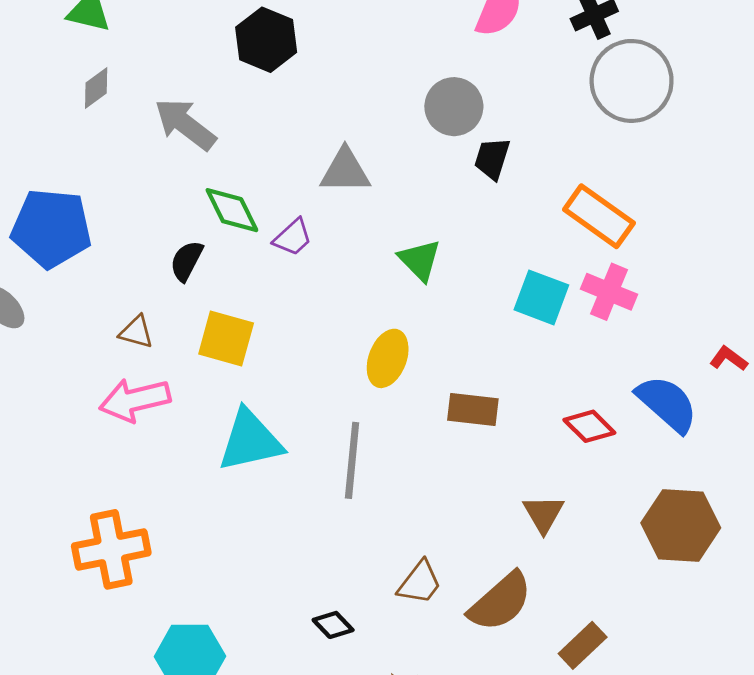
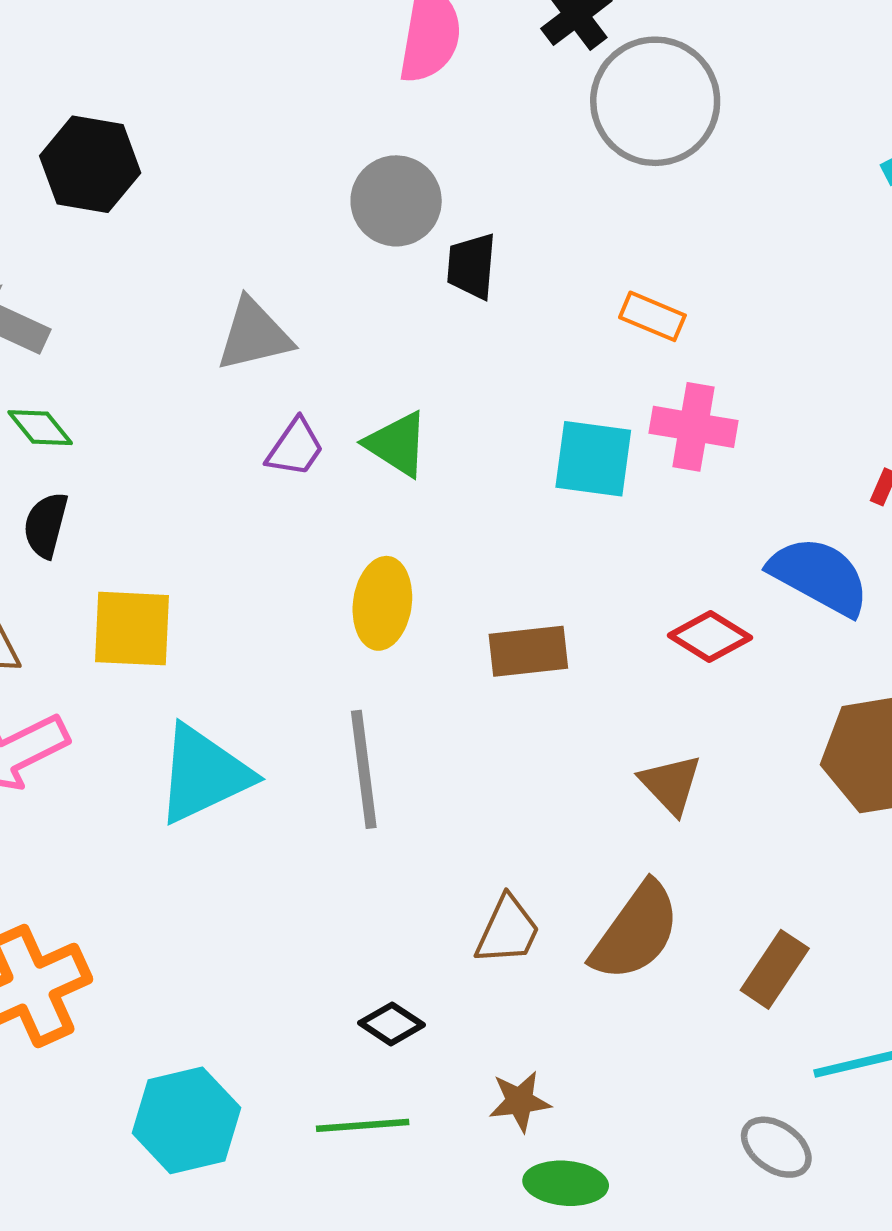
green diamond: (232, 210) -> (40, 428), moved, size x0.7
orange rectangle: (599, 216) -> (652, 316), size x0.6
purple trapezoid: (293, 237) -> (295, 448), moved

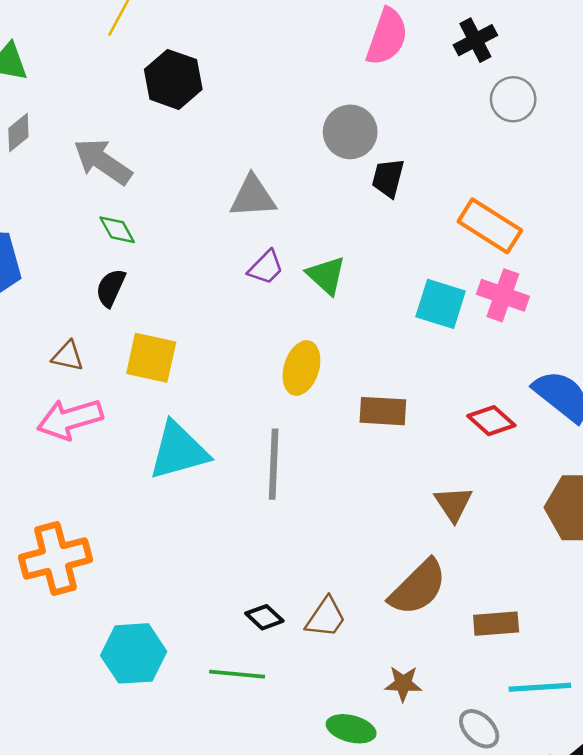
gray circle: (655, 101) -> (513, 99), size x0.6
orange rectangle: (652, 316) -> (490, 226), size x1.6
brown trapezoid: (508, 930) -> (326, 618), moved
brown rectangle: (775, 969) -> (496, 624), turned 42
brown star: (520, 1101) -> (403, 684), moved

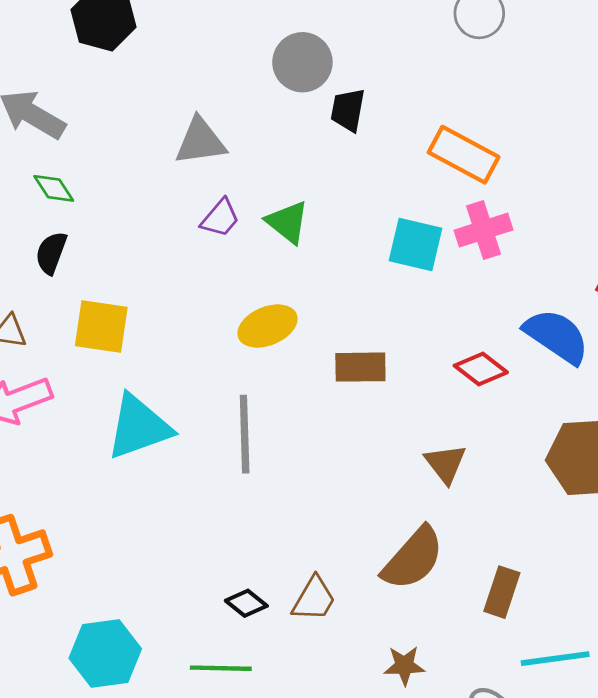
pink cross: (503, 295) -> (484, 230), turned -33
yellow ellipse: (301, 368) -> (267, 326), turned 54
brown rectangle: (496, 624) -> (502, 592), turned -63

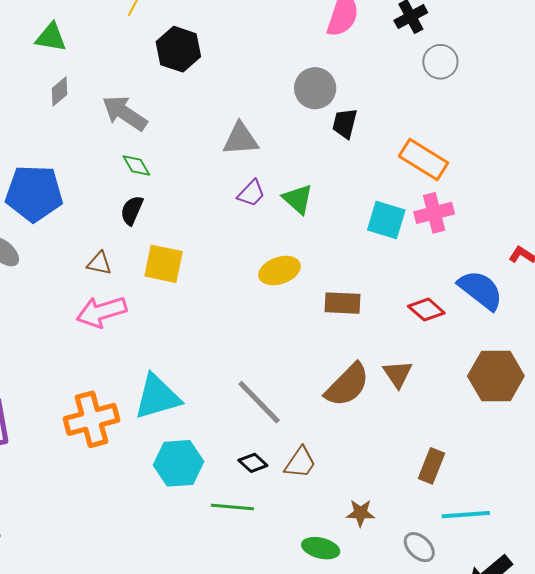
cyan triangle: (139, 427) -> (157, 397), moved
gray line: (245, 434) -> (259, 402), moved, turned -46
brown semicircle: (413, 558) -> (347, 385), moved
cyan hexagon: (105, 653) -> (179, 463), moved

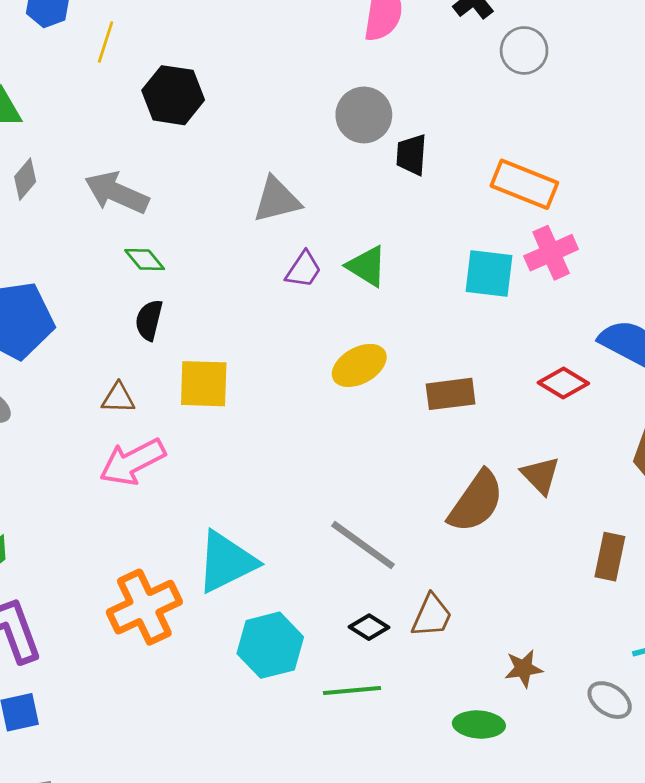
brown rectangle: (432, 466) -> (610, 557), moved

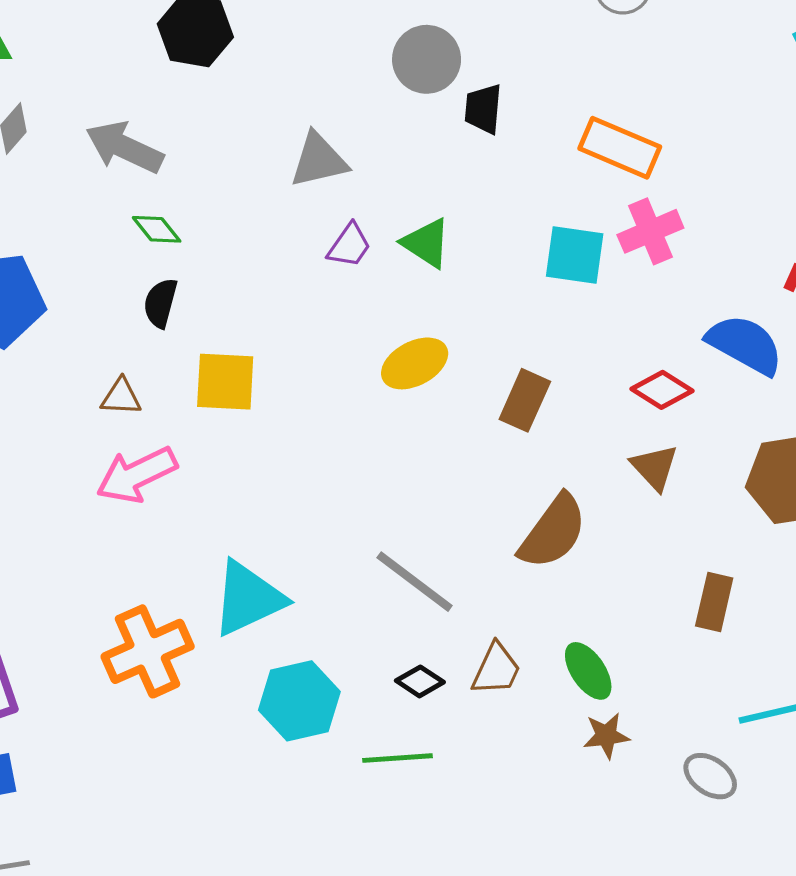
brown rectangle: (451, 394) -> (525, 400), turned -60
brown triangle: (540, 475) -> (655, 467), moved
green ellipse: (479, 724) -> (588, 671), moved, turned 51

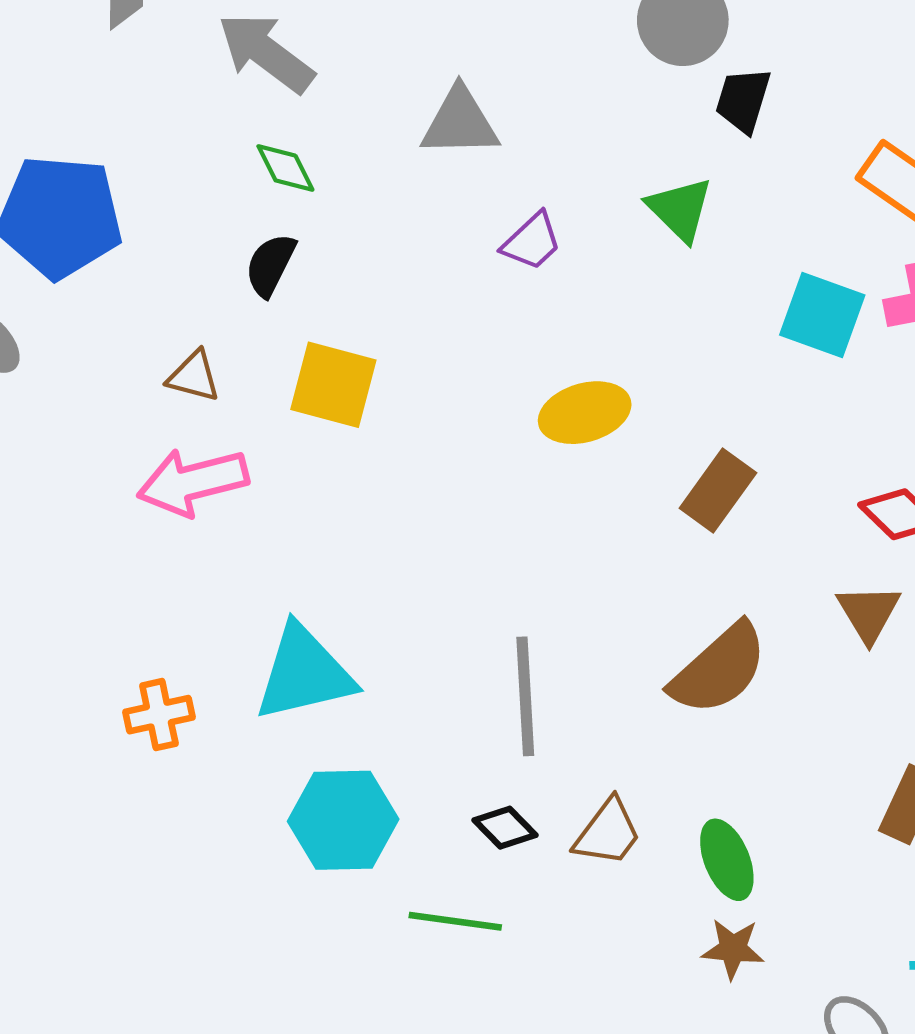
gray triangle: (319, 160) -> (460, 122), moved
green triangle: (426, 243) -> (680, 209), moved
gray line: (415, 582) -> (525, 696), turned 38
orange cross: (148, 651) -> (159, 715), size x0.6

